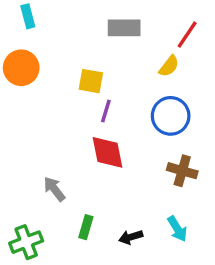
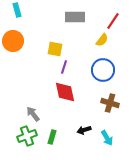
black arrow: (131, 237) -> (84, 130), moved
green cross: (26, 242) -> (27, 136), moved

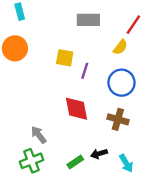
purple line: (64, 67) -> (85, 71), moved
brown cross: (110, 103) -> (118, 119), moved
green rectangle: (52, 137) -> (75, 162), moved, turned 40

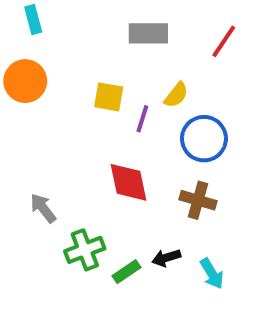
yellow semicircle: (120, 47) -> (176, 95), moved
gray arrow: (39, 135) -> (43, 208), moved
green cross: (32, 161) -> (85, 250), moved

